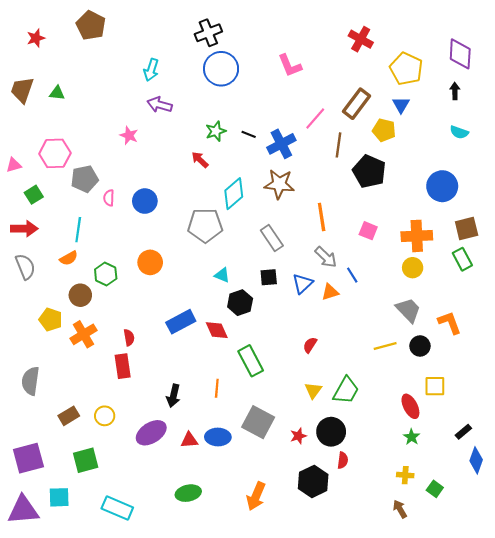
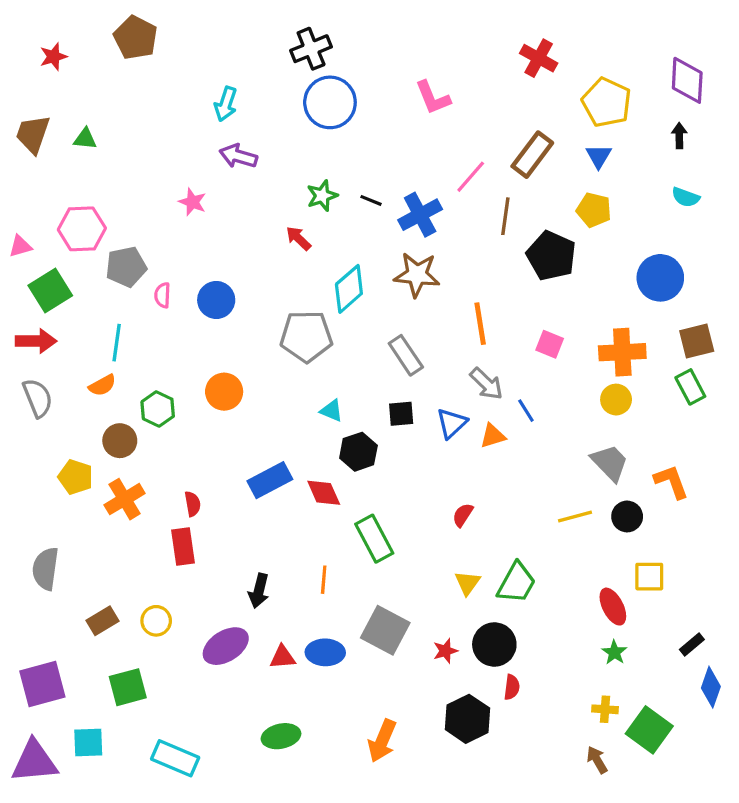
yellow pentagon: (384, 130) -> (594, 210), moved
green square: (34, 195) -> (50, 290), size x1.5
green square: (435, 489) -> (649, 730), size x1.8

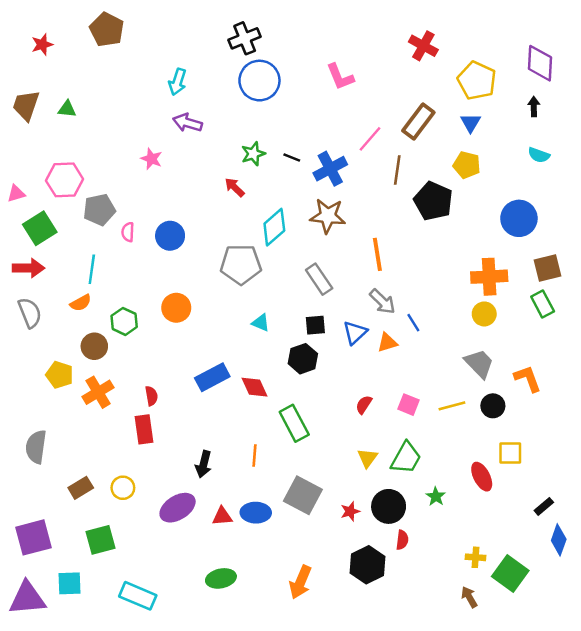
pink square: (550, 344) -> (408, 405), moved
black hexagon: (358, 452) -> (303, 359), moved
green star: (614, 652) -> (436, 496), moved

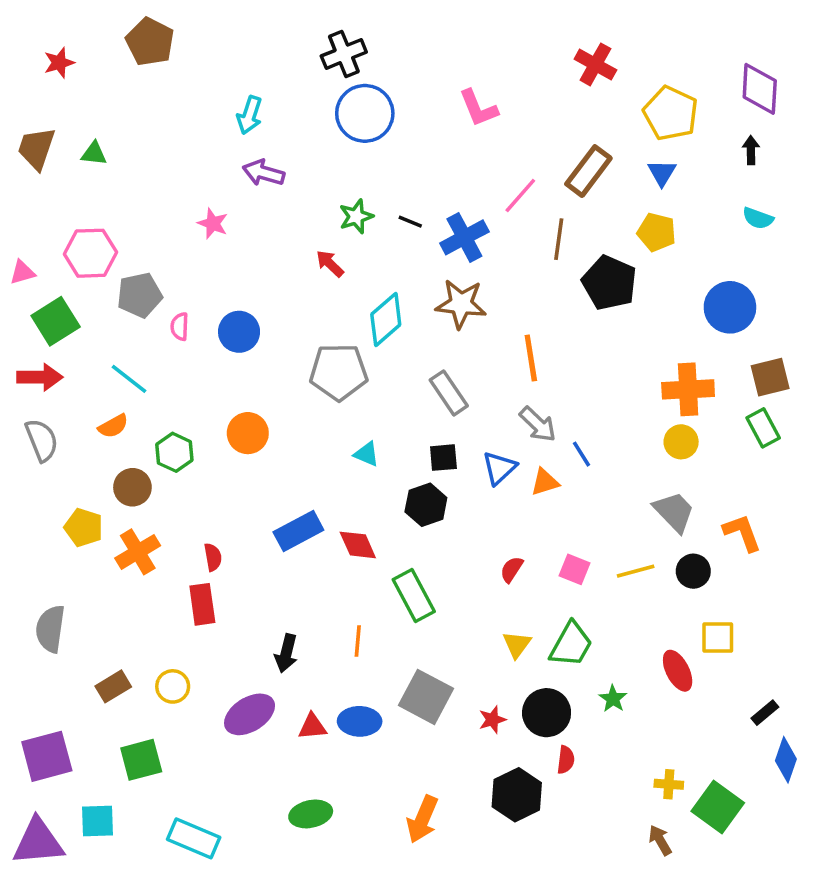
cyan line: (92, 269) -> (129, 379), turned -60

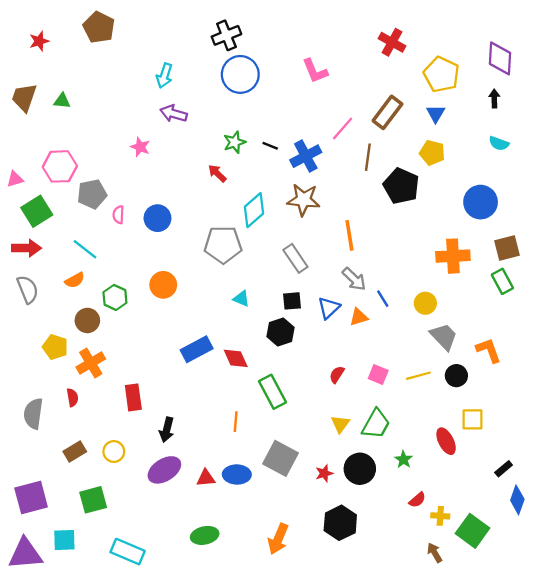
yellow circle: (681, 442) -> (425, 303), moved
red semicircle: (213, 557) -> (72, 397), moved
black arrow: (286, 653) -> (167, 430), moved
red semicircle: (566, 760) -> (417, 500), moved, turned 42

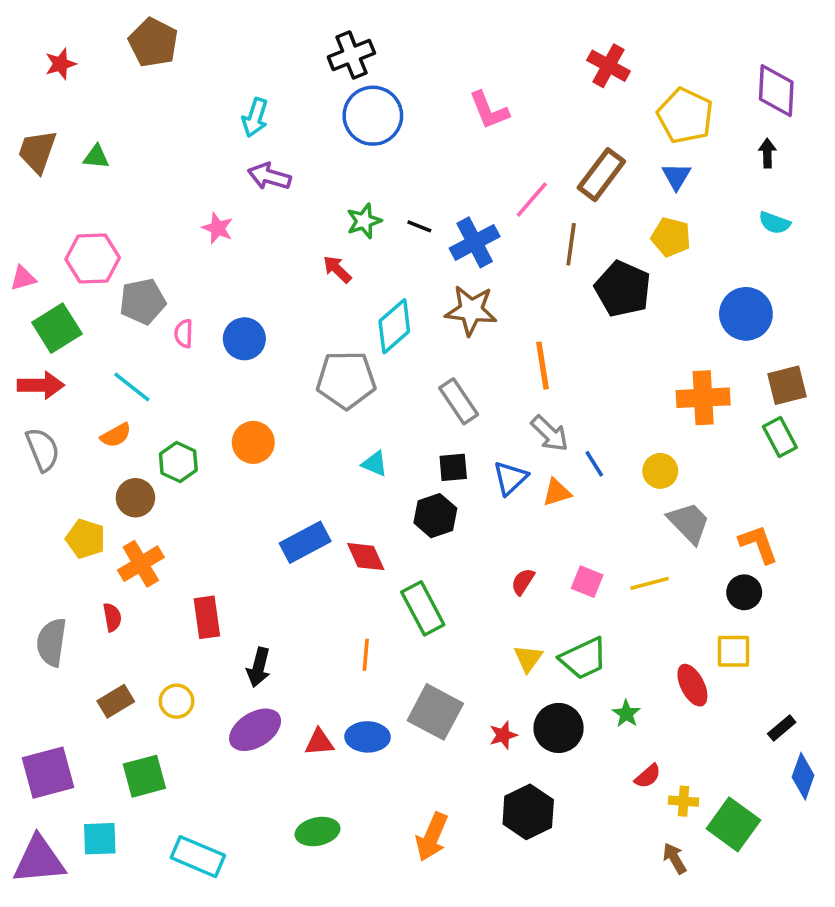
black circle: (456, 376) -> (744, 592), moved
green trapezoid: (376, 424) -> (584, 658), turned 36

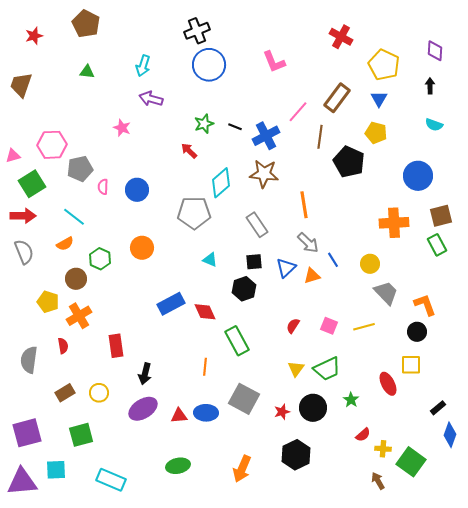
purple diamond: (776, 91) -> (435, 51), size x0.7
green triangle: (96, 157) -> (87, 72), moved

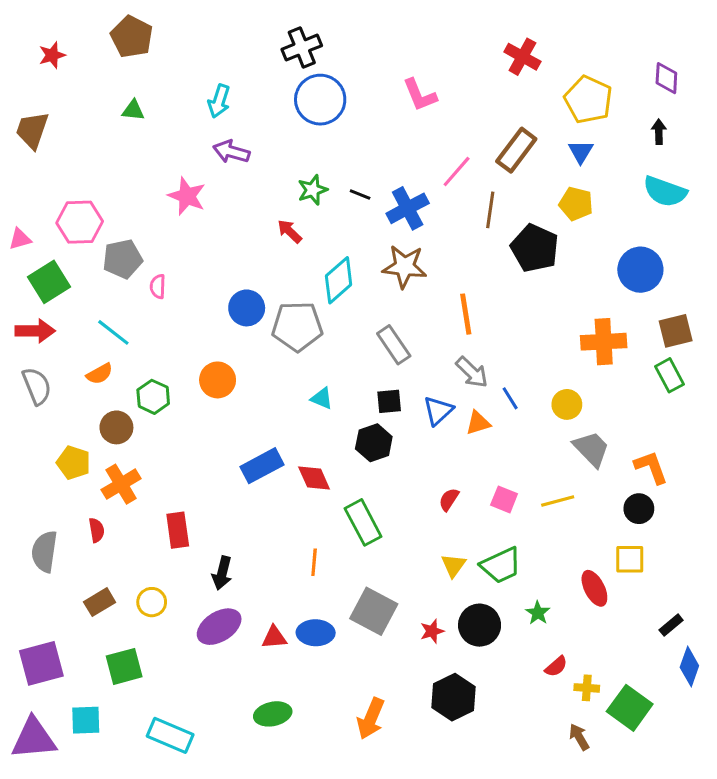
cyan semicircle: (434, 125) -> (665, 191), size x1.6
pink star: (122, 128) -> (187, 196), size x1.4
blue circle: (137, 190) -> (247, 308), moved

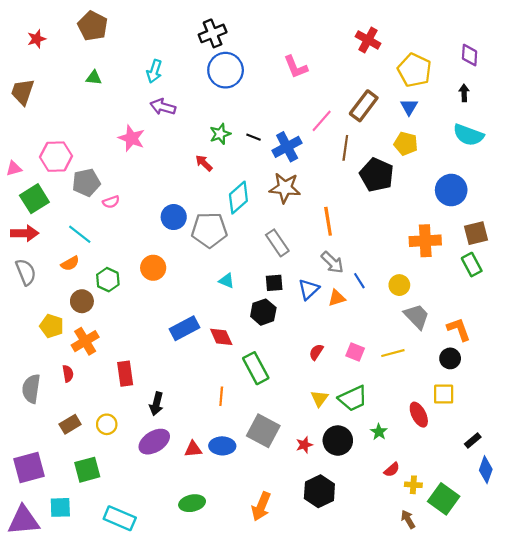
pink semicircle: (158, 286) -> (111, 202), turned -112

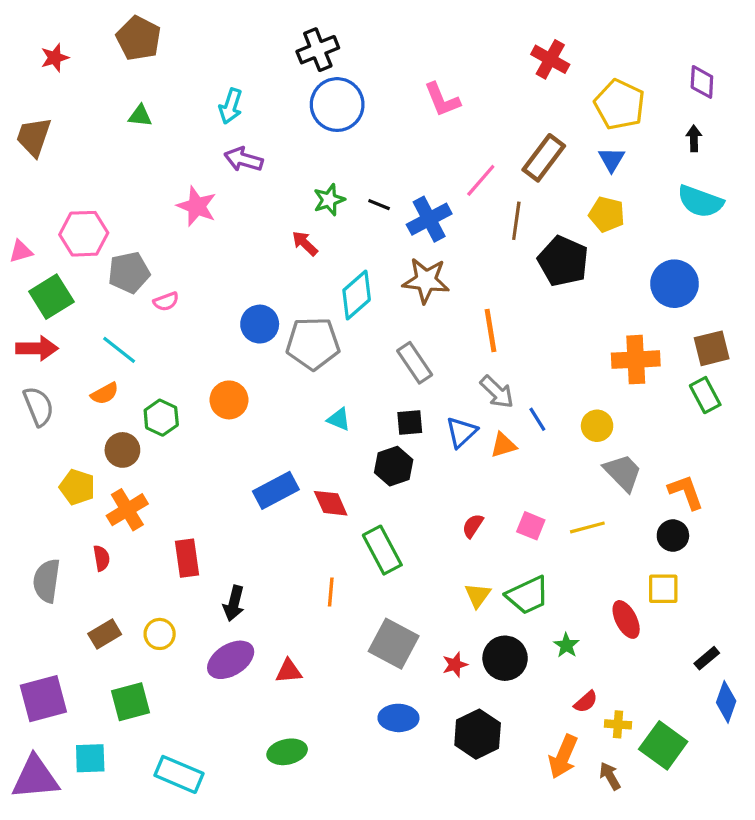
blue ellipse: (222, 446) -> (398, 718), moved
orange arrow: (261, 506) -> (563, 757), moved

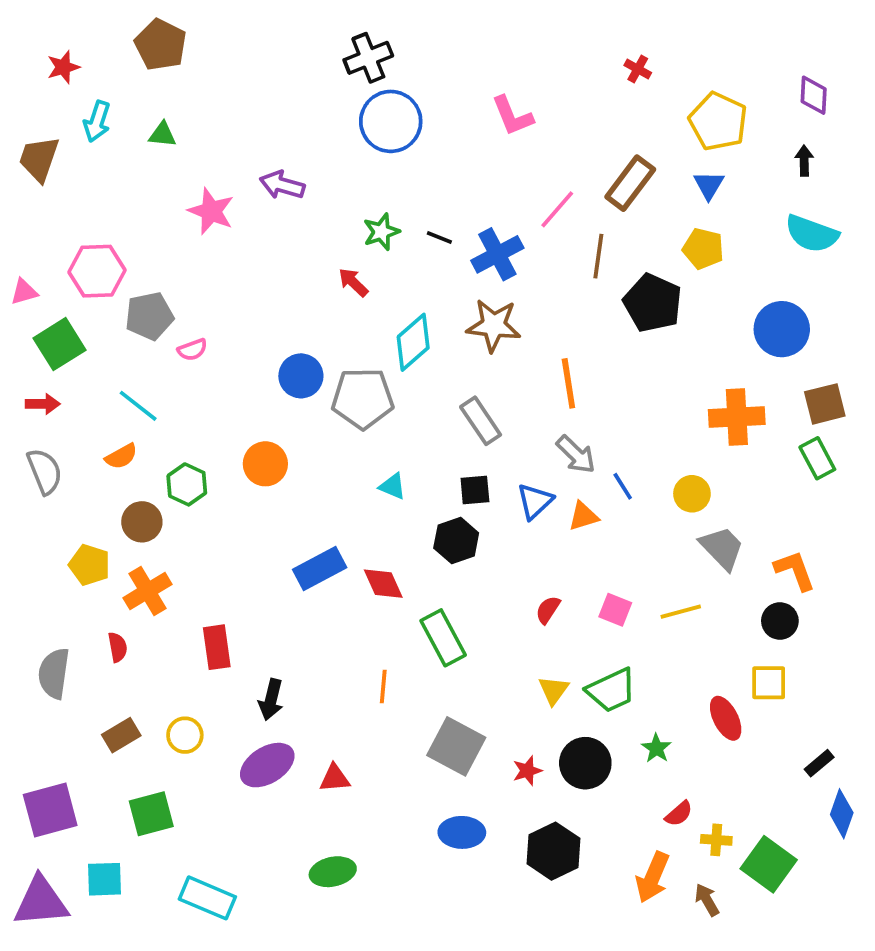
red cross: (550, 59) -> (638, 69), size x0.6
cyan arrow: (231, 106) -> (97, 121), moved
pink star: (197, 206) -> (211, 211), moved
red arrow: (37, 348) -> (43, 404), size x0.7

